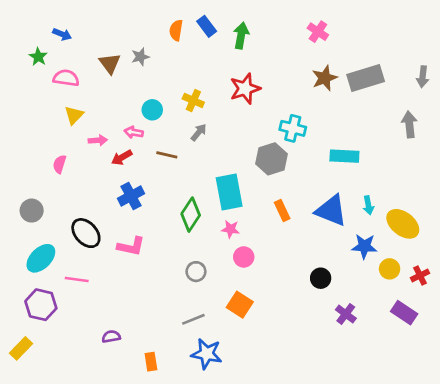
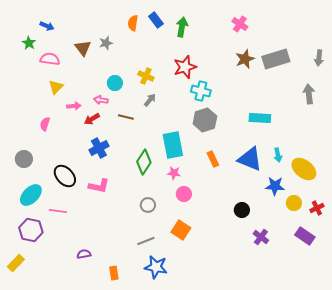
cyan cross: (293, 128) -> (201, 91), moved

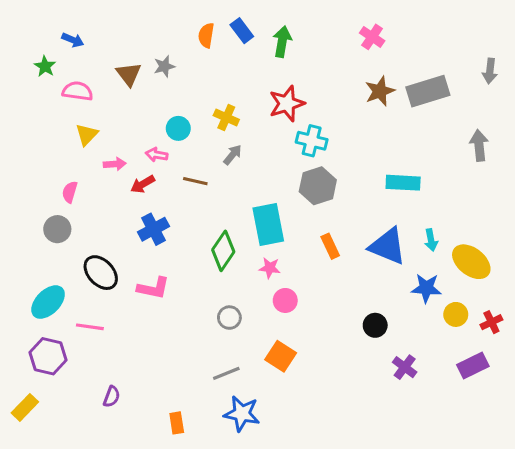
gray arrow: (319, 58) -> (490, 71), moved
gray circle: (24, 159) -> (57, 229), moved
purple rectangle: (305, 236) -> (473, 366), turned -60
purple semicircle: (84, 254) -> (112, 397), moved, turned 120

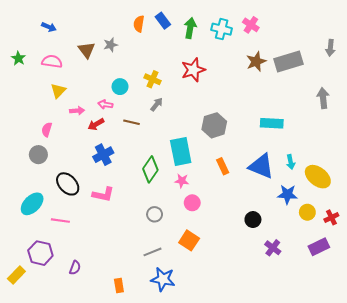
green star: (45, 66) -> (18, 58), moved
cyan cross: (312, 141) -> (222, 29), moved
purple hexagon: (48, 356) -> (40, 253), moved

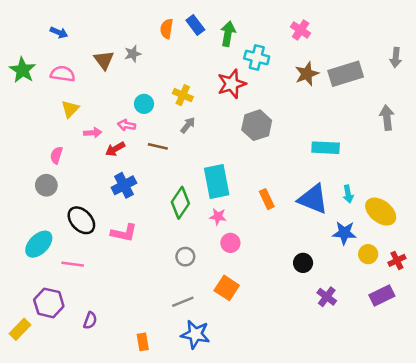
cyan cross: (222, 29) -> (257, 58), moved
green star: (18, 58) -> (23, 70), size x1.5
gray hexagon: (214, 125) -> (257, 125), moved

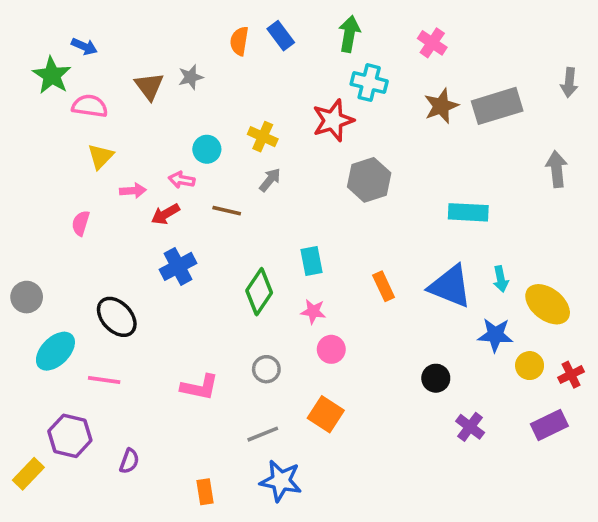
green arrow: (228, 34) -> (349, 34), moved
green star: (23, 70) -> (52, 75), moved
cyan rectangle: (217, 182) -> (311, 261), size x0.6
gray circle: (46, 185) -> (27, 297), moved
pink L-shape: (124, 233) -> (200, 387), moved

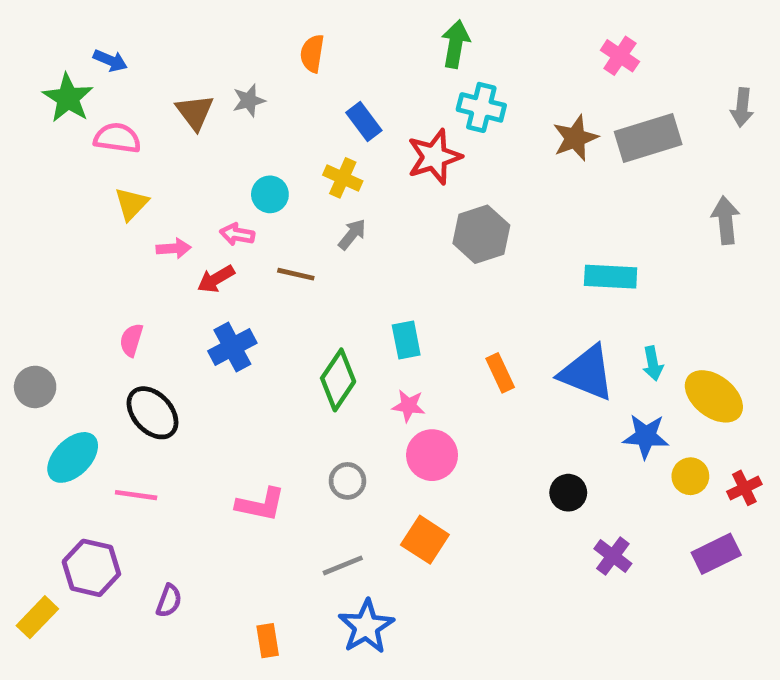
blue rectangle: (281, 36) -> (364, 122), moved
pink cross: (432, 43) -> (620, 56), moved
pink semicircle: (81, 223) -> (131, 340), moved
pink circle: (331, 349) -> (432, 455), size x1.4
blue star: (281, 481) -> (366, 627), turned 30

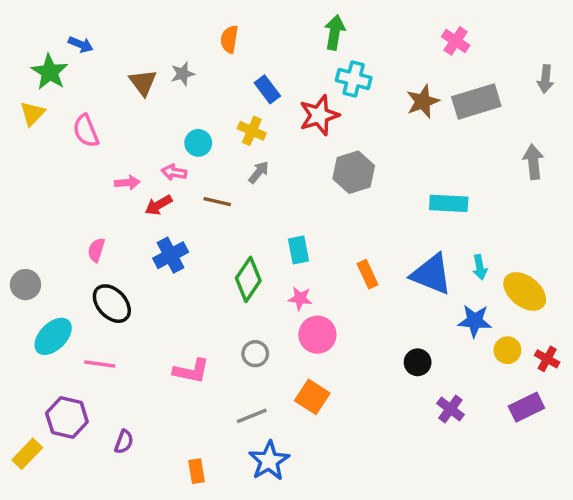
pink semicircle: (117, 138) -> (86, 131), moved, turned -120
yellow triangle: (131, 204) -> (32, 114), moved
red cross: (744, 488) -> (547, 359), turned -35

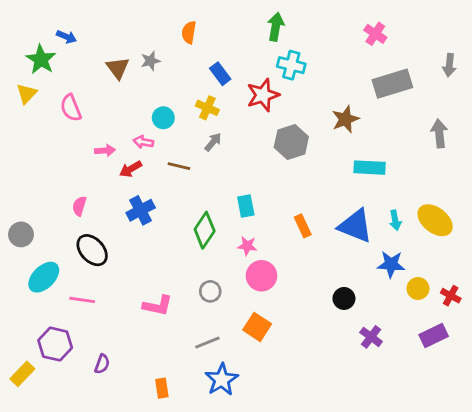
brown star: (423, 101) -> (345, 119), moved
yellow ellipse: (525, 291) -> (435, 220), moved

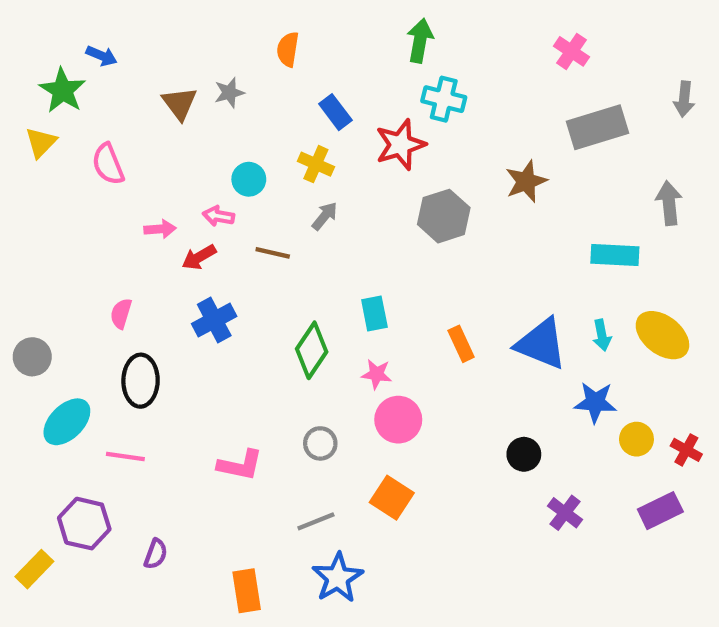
cyan rectangle: (370, 168) -> (615, 255), moved
black ellipse: (92, 250) -> (141, 381), turned 44
orange rectangle: (162, 388) -> (247, 591), size x1.4

